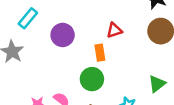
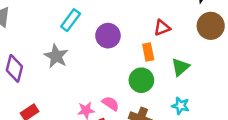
green triangle: (157, 84) -> (180, 67), moved

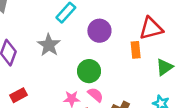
red triangle: (162, 28) -> (151, 28), size x1.5
green circle: (141, 80) -> (89, 71), moved

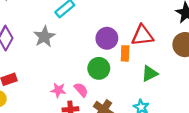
purple circle: (99, 31) -> (107, 38), moved
green circle: (89, 71) -> (99, 68), moved

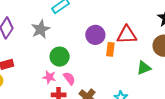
green circle: (99, 68) -> (60, 57), moved
green triangle: (150, 74) -> (144, 68), moved

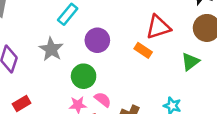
purple circle: (95, 35) -> (97, 40), moved
orange rectangle: (110, 49) -> (143, 50), turned -48

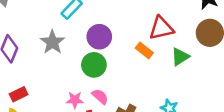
green triangle: (190, 62) -> (180, 57), moved
green circle: (84, 76) -> (94, 65), moved

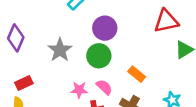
gray star: (52, 42) -> (60, 50), moved
orange rectangle: (144, 50) -> (137, 74), moved

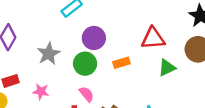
orange rectangle: (137, 74) -> (121, 63), moved, turned -63
pink star: (79, 90) -> (41, 92), moved

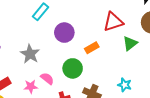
green circle: (85, 64) -> (73, 68), moved
pink semicircle: (87, 94) -> (47, 79), moved

